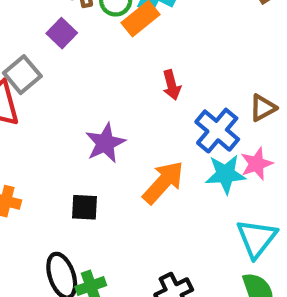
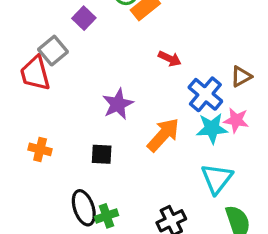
red arrow: (172, 85) -> (170, 59), turned -50
pink star: (257, 164) -> (236, 120), turned 30
cyan triangle: (257, 238) -> (217, 179), moved

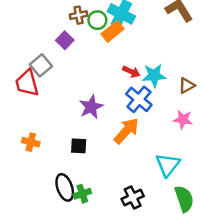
blue cross: (205, 94) -> (139, 99), moved
cyan star: (212, 128) -> (154, 75), moved

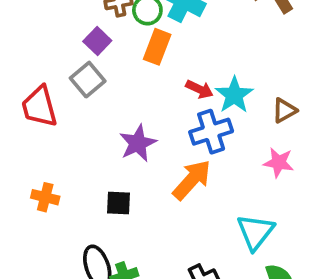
orange rectangle: (112, 31) -> (157, 47), moved, turned -30
gray square: (41, 65) -> (88, 80), moved
cyan star: (154, 75) -> (234, 95), turned -30
blue cross: (139, 99) -> (211, 132), turned 32

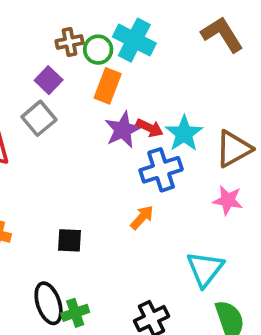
brown triangle: (284, 110) -> (234, 149), size x1.5
purple star: (138, 143) -> (123, 130), moved
orange arrow: (192, 180) -> (142, 217), size x0.6

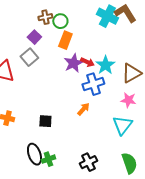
cyan cross: (134, 40) -> (107, 16), moved
cyan triangle: (205, 269) -> (122, 125), moved

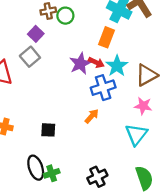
orange rectangle: (65, 40) -> (107, 37), moved

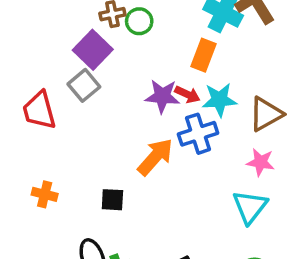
purple square: (36, 34) -> (93, 50), size x1.5
purple star: (80, 64) -> (162, 96), turned 30
cyan star: (117, 66) -> (219, 100), turned 30
orange arrow: (92, 116) -> (155, 157), moved, size x1.6

